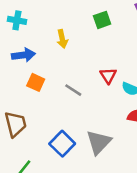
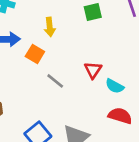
orange square: (36, 82) -> (35, 54), moved

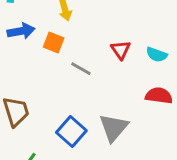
cyan semicircle: (115, 86) -> (157, 55), moved

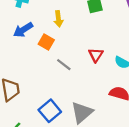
blue arrow: (21, 31) -> (23, 30), turned 150

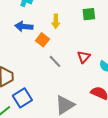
blue arrow: (23, 30) -> (24, 26), turned 30
blue square: (50, 111) -> (22, 98), moved

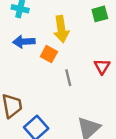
yellow arrow: (56, 21) -> (61, 29), size x1.5
gray line: (55, 61) -> (68, 78), turned 40

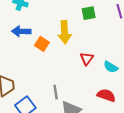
yellow arrow: (61, 29) -> (65, 32), moved
gray line: (68, 78) -> (56, 92), moved

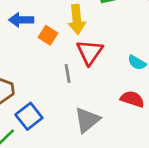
red triangle: (87, 59) -> (90, 52), moved, size x1.5
gray line: (56, 92) -> (68, 74), moved

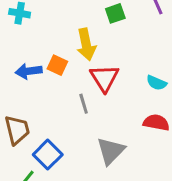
blue arrow: (21, 20) -> (29, 71), moved

